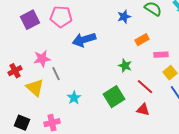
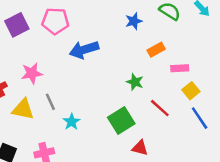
gray line: (56, 74) -> (50, 102), moved
yellow triangle: (35, 88) -> (23, 109), turned -30
red triangle: (143, 110) -> (140, 148), moved

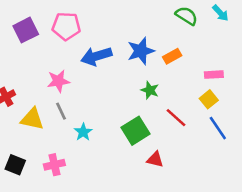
blue star: (134, 21) -> (141, 51), moved, size x1.5
pink rectangle: (180, 68) -> (214, 75), moved
pink star: (32, 73) -> (58, 81), moved

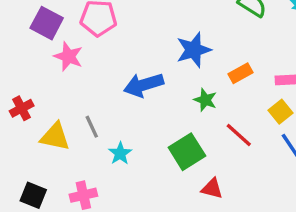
purple square: (26, 30) -> (47, 23), turned -35
blue arrow: (96, 56) -> (144, 85), moved
orange rectangle: (172, 56) -> (240, 73), moved
pink star: (58, 81) -> (68, 57), moved, turned 30

